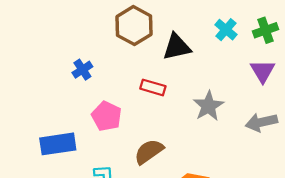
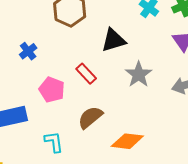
black triangle: (177, 47) -> (113, 40), moved
red rectangle: (153, 87) -> (86, 74), moved, turned 35

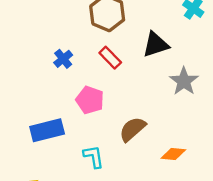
red rectangle: (86, 74) -> (110, 58), moved
orange diamond: (127, 141) -> (173, 154), size x0.7

